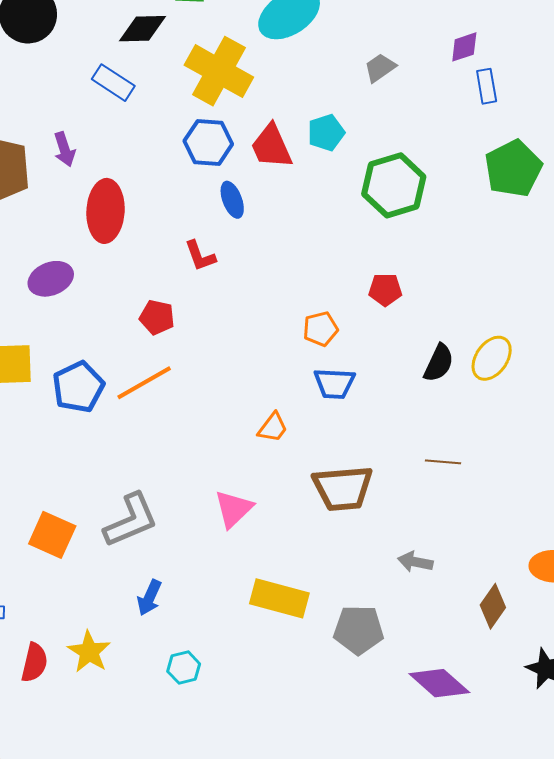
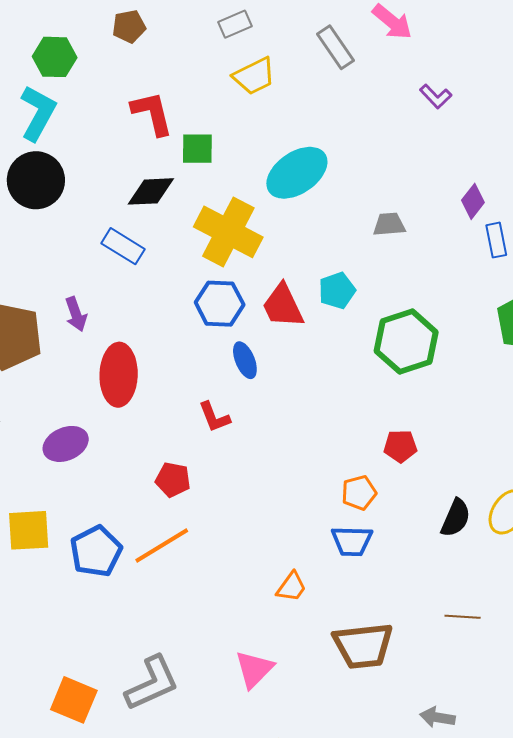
purple diamond: (464, 47) -> (473, 201), turned -32
gray trapezoid: (380, 68) -> (389, 224), turned 32
orange pentagon: (321, 329) -> (359, 493), moved

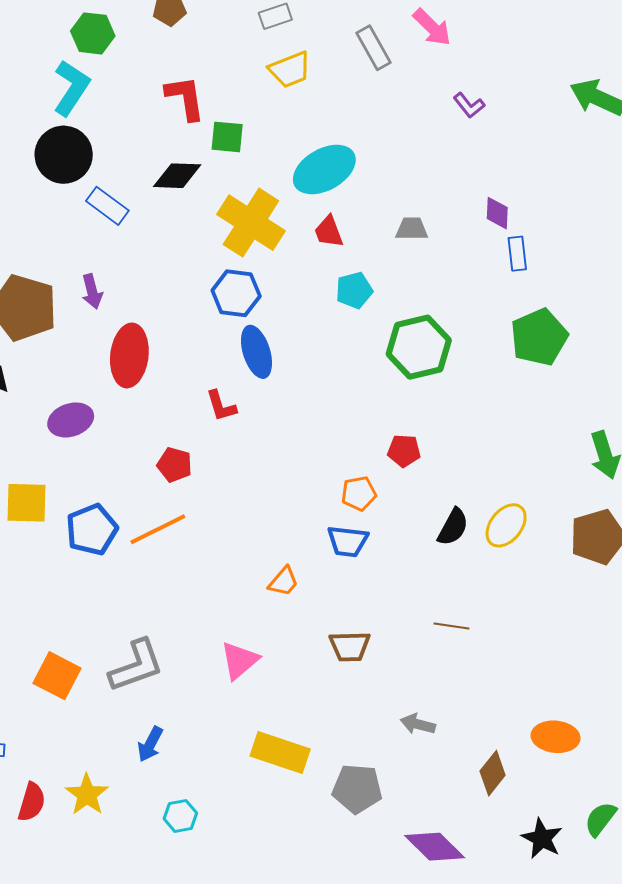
purple diamond: (473, 201) -> (497, 213), turned -40
blue rectangle: (123, 246) -> (107, 206), moved
red trapezoid: (283, 306) -> (329, 232), moved, size x0.7
blue ellipse: (245, 360) -> (257, 352), size x1.4
brown trapezoid: (363, 646) -> (350, 646), size x0.7

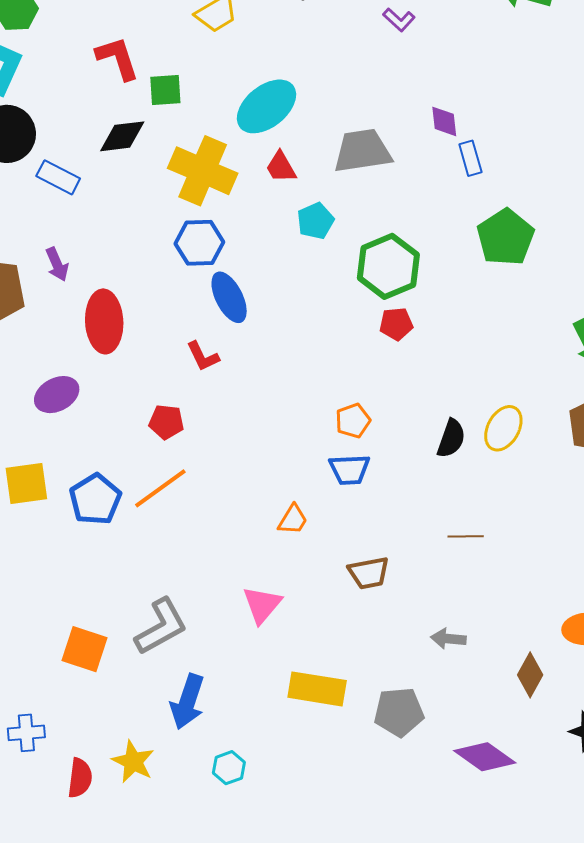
gray trapezoid: (412, 229) -> (362, 151), size x1.8
red pentagon: (404, 451) -> (396, 324), moved
blue arrow: (150, 744) -> (188, 702), size x1.5

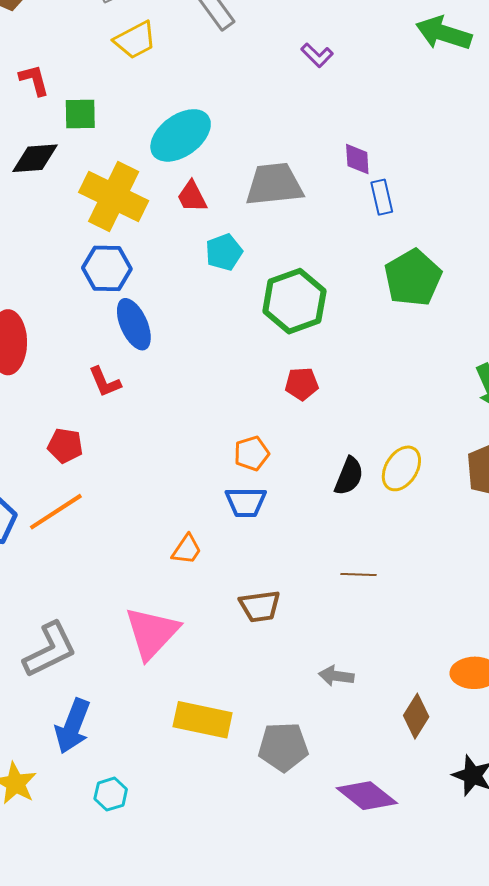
red L-shape: (118, 58) -> (34, 80), size x0.7
red pentagon: (396, 324) -> (302, 384), moved
pink triangle: (262, 605) -> (152, 633), size x1.4

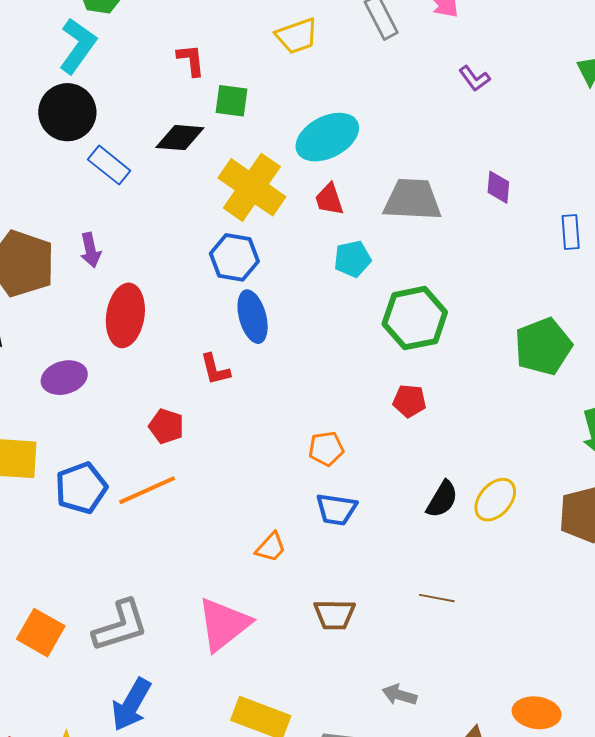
blue rectangle: (382, 197) -> (571, 232), moved
green pentagon: (413, 278) -> (543, 346), moved
orange pentagon: (252, 453) -> (326, 449), moved

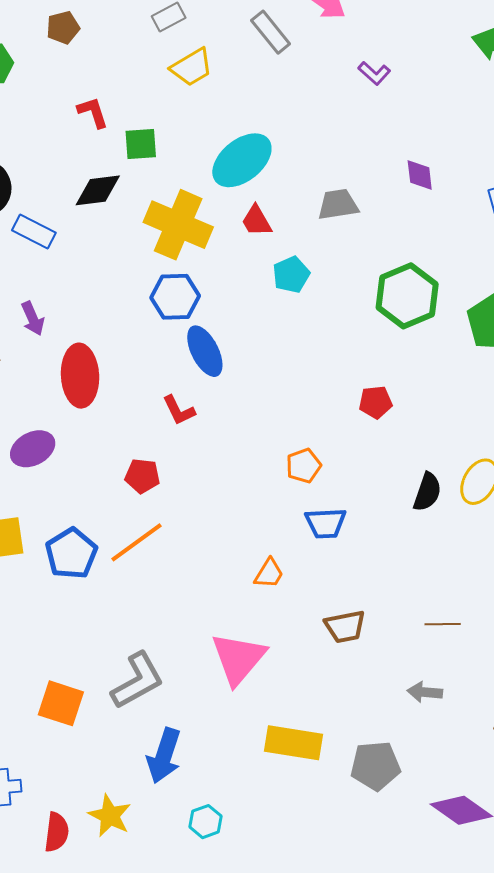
gray trapezoid: (412, 200) -> (338, 204), size x0.7
green hexagon: (415, 318) -> (407, 296), moved
brown line: (437, 598) -> (443, 624), moved

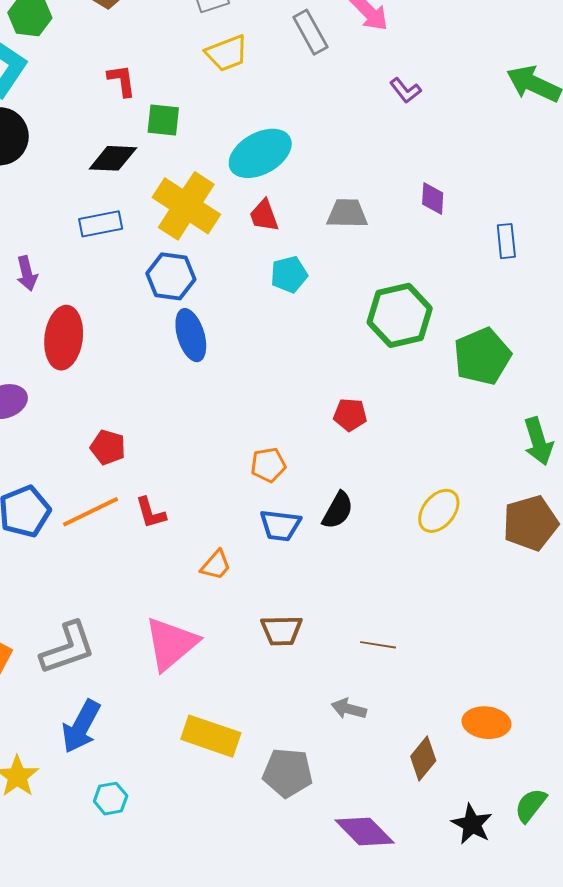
blue rectangle: (34, 232) -> (101, 224), moved, turned -48
red L-shape: (179, 410) -> (151, 513), moved
black semicircle: (427, 492) -> (338, 510), moved

